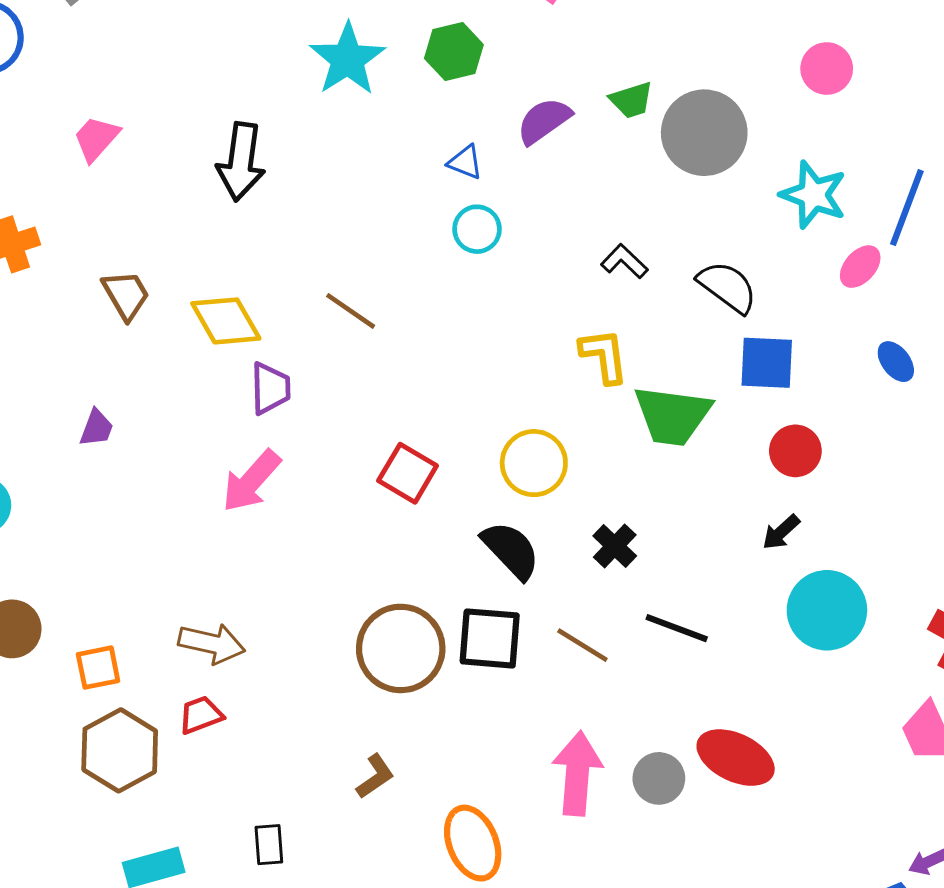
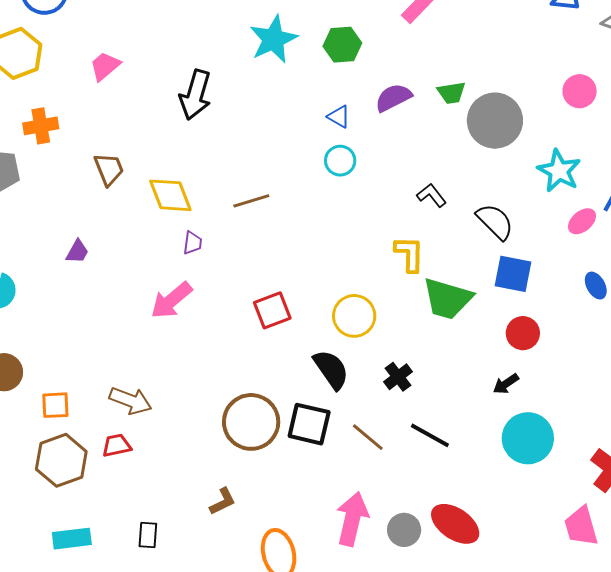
brown line: (351, 311) -> (251, 201), turned -60
purple trapezoid: (270, 388) -> (193, 243), size x0.7
red square: (408, 473) -> (272, 310), turned 30

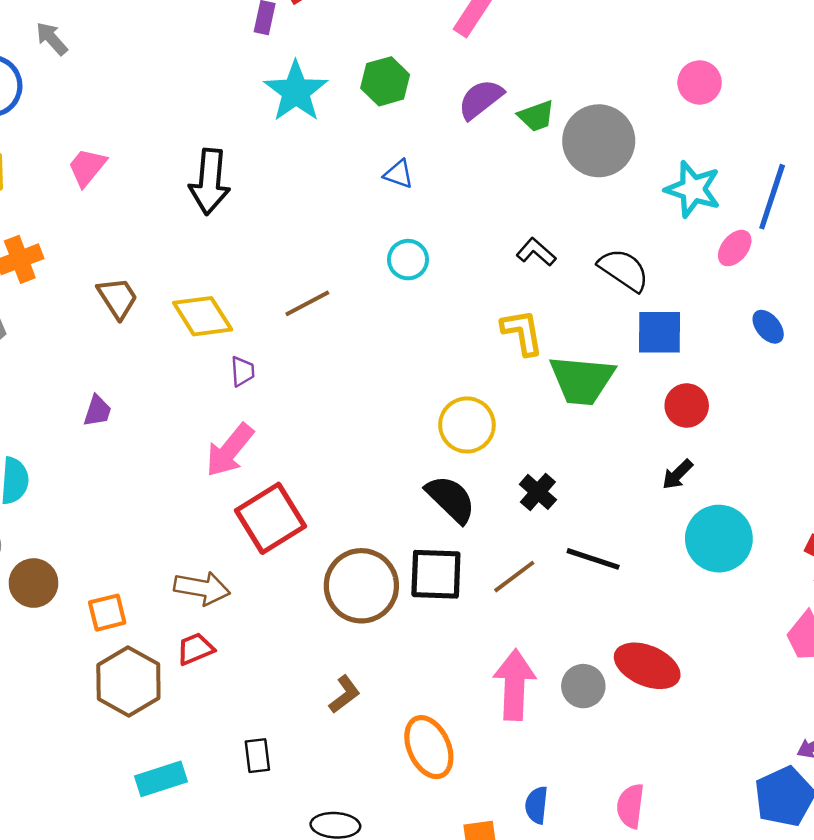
purple semicircle: (393, 98) -> (481, 99), moved
cyan circle: (340, 161) -> (408, 260), moved
red square: (272, 310) -> (271, 518), moved, size x1.4
brown line: (368, 437) -> (514, 577), turned -66

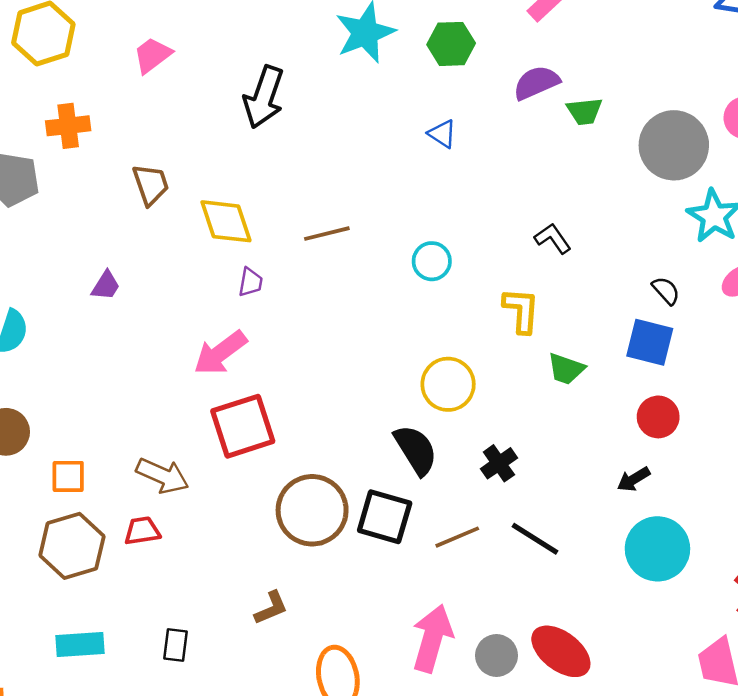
gray circle: (599, 141) -> (674, 145), moved
cyan circle: (408, 260) -> (432, 261), moved
black semicircle: (624, 270) -> (666, 291), moved, size x0.6
green trapezoid: (582, 380) -> (566, 369), size x0.6

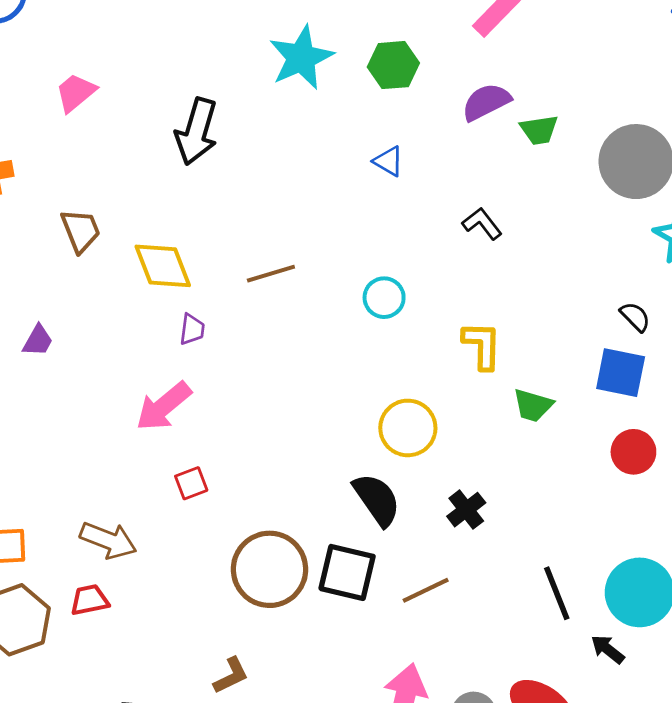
black L-shape: (553, 238) -> (482, 224), moved
red square: (243, 426) -> (191, 483), size x0.5
black arrow: (634, 479) -> (608, 649), moved, turned 72
black line: (535, 539) -> (557, 593), moved, turned 39

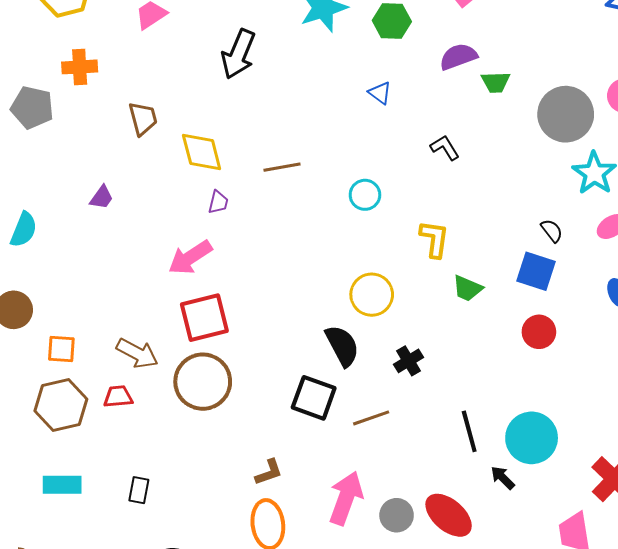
red square: (191, 483) -> (204, 318), size x2.0
brown circle: (270, 569) -> (203, 382), moved
brown L-shape: (231, 676) -> (269, 472), moved

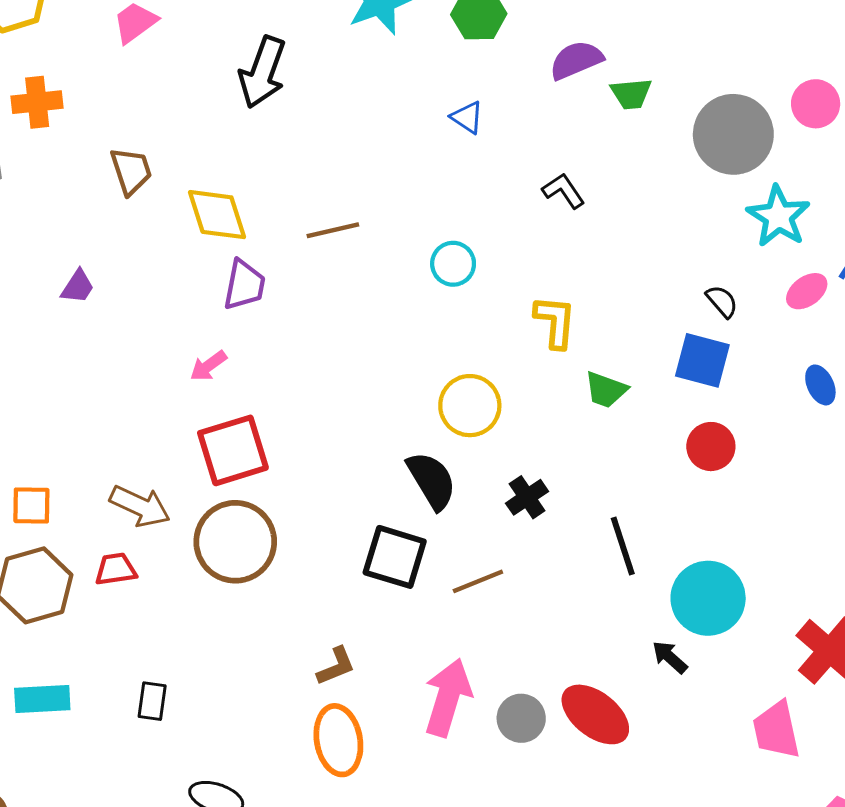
purple trapezoid: (218, 202) -> (244, 285), size x1.5
pink arrow: (190, 258) -> (208, 366), size x0.6
black line: (469, 431) -> (623, 546), moved

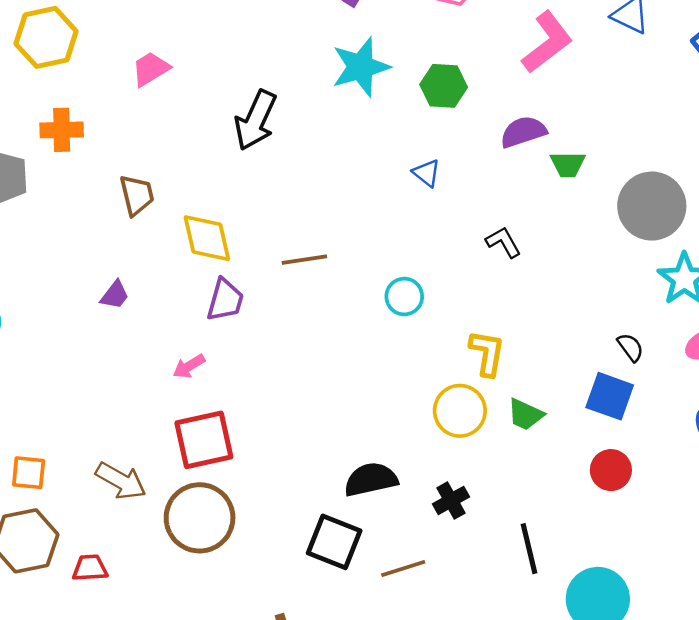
purple trapezoid: (78, 287) -> (115, 295), moved
yellow circle: (470, 406) -> (460, 411), moved
black semicircle: (432, 480) -> (371, 479), turned -76
red trapezoid: (116, 569) -> (90, 568), moved

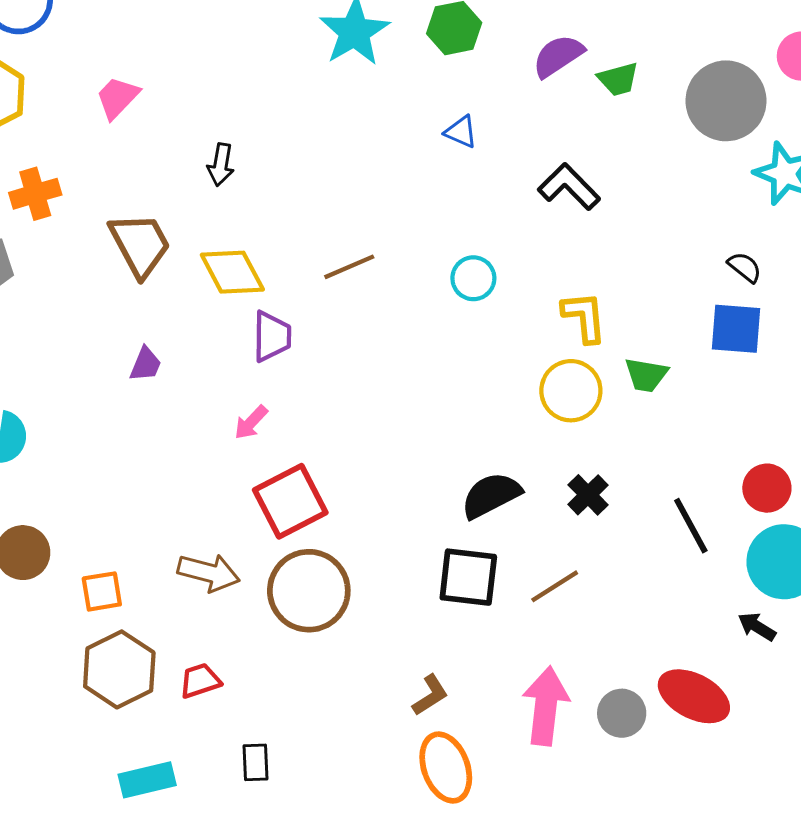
black arrow: (256, 120) -> (221, 165), moved, size x0.6
brown trapezoid: (137, 195) -> (140, 245), size x1.4
black L-shape: (503, 242) -> (569, 187), size x1.4
red circle: (611, 470) -> (767, 488), moved

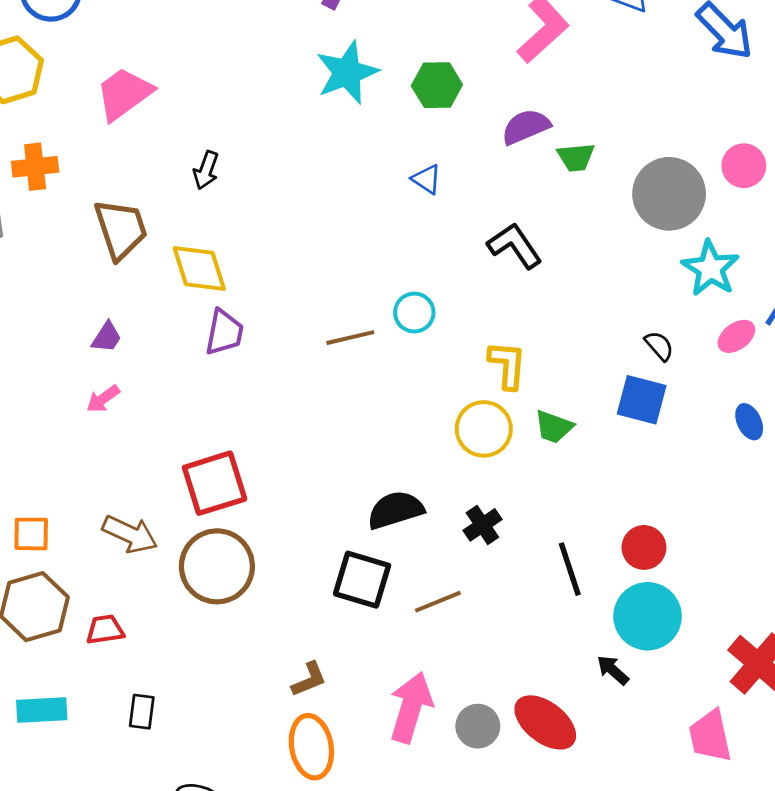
pink trapezoid: (117, 98) -> (124, 94), size x1.4
brown line: (349, 267) -> (350, 338), moved
pink arrow: (251, 422) -> (103, 399), moved

